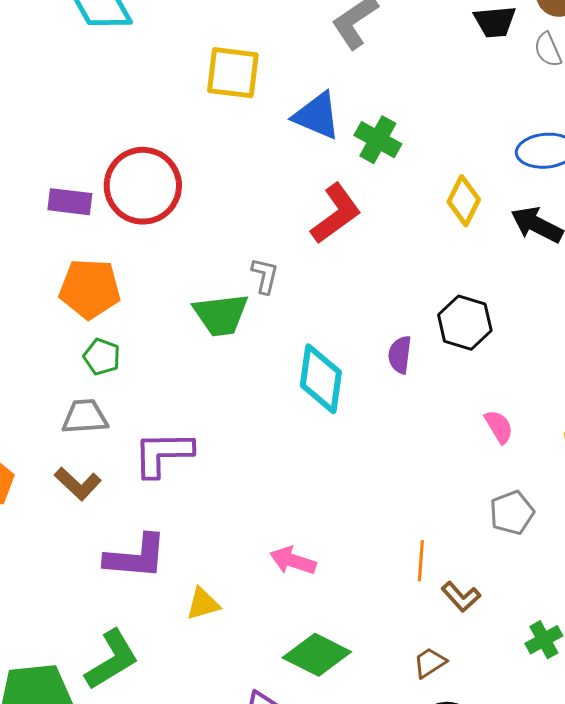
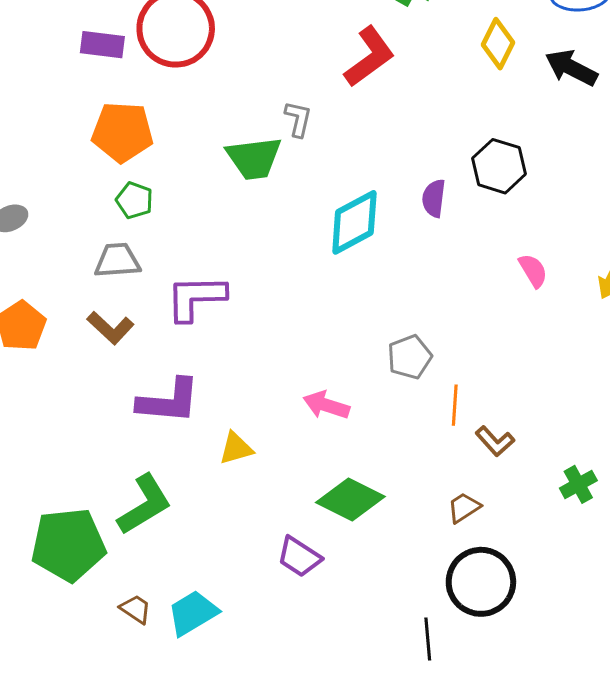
cyan diamond: (321, 379) -> (354, 222), turned 54
gray pentagon: (512, 513) -> (410, 357), moved

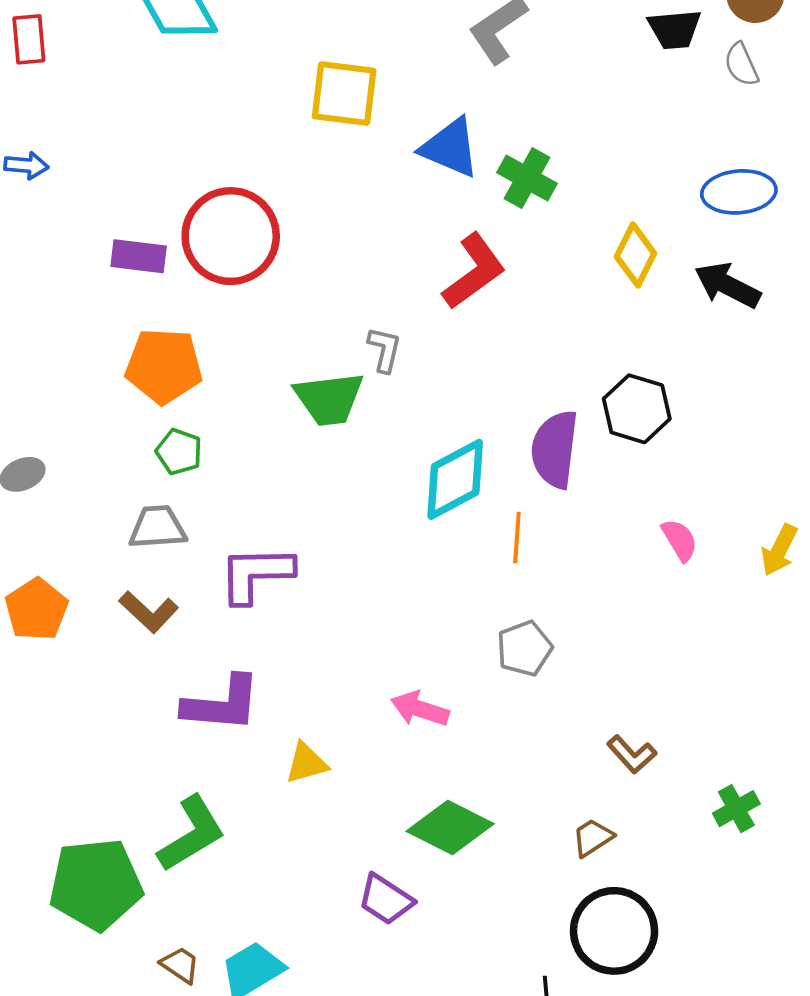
purple semicircle: (434, 198) -> (555, 449), size x1.6
orange line: (455, 405) -> (517, 537), moved

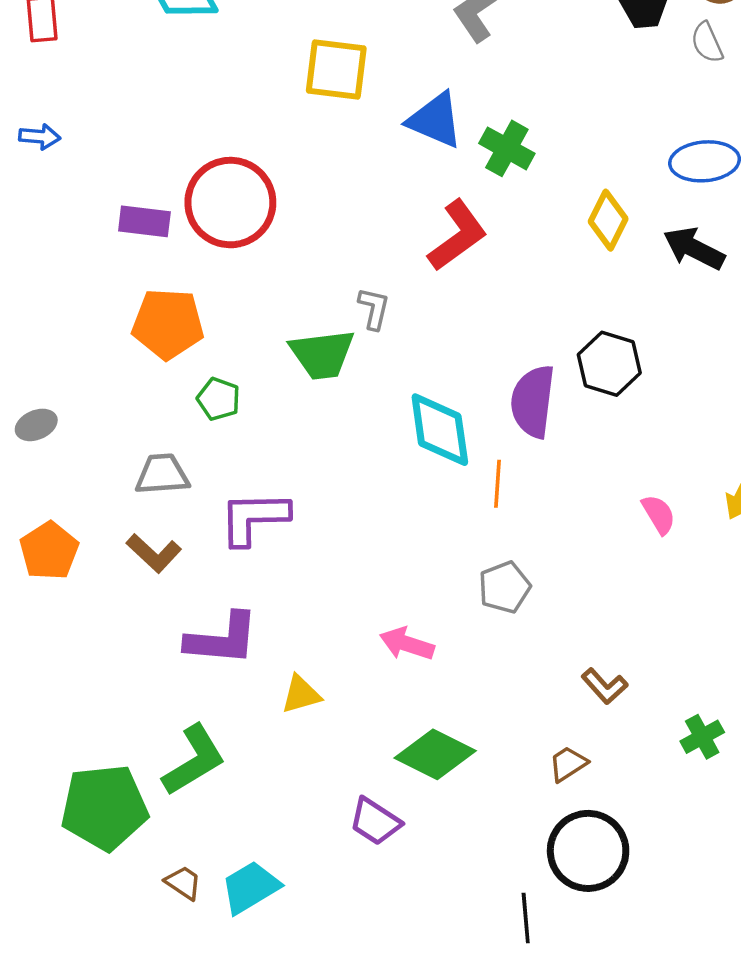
green pentagon: (179, 452) -> (219, 399), moved
cyan diamond: (455, 479) -> (440, 430), turned -70
pink semicircle: (680, 540) -> (659, 514), moved

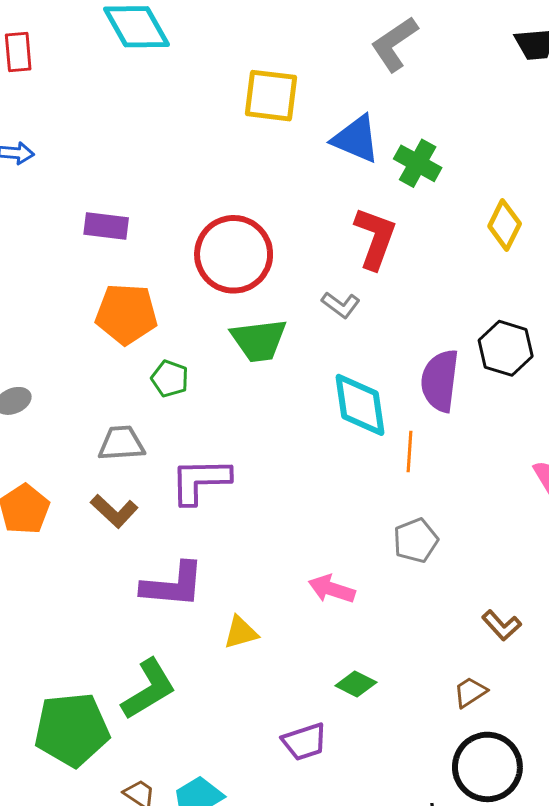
red circle: (230, 203) -> (234, 254), moved
red L-shape: (457, 235) -> (375, 238), turned -34
gray L-shape: (374, 308) -> (341, 305), moved, turned 114
green diamond: (435, 754) -> (356, 684), size x0.6
purple trapezoid: (375, 821) -> (304, 742), turned -51

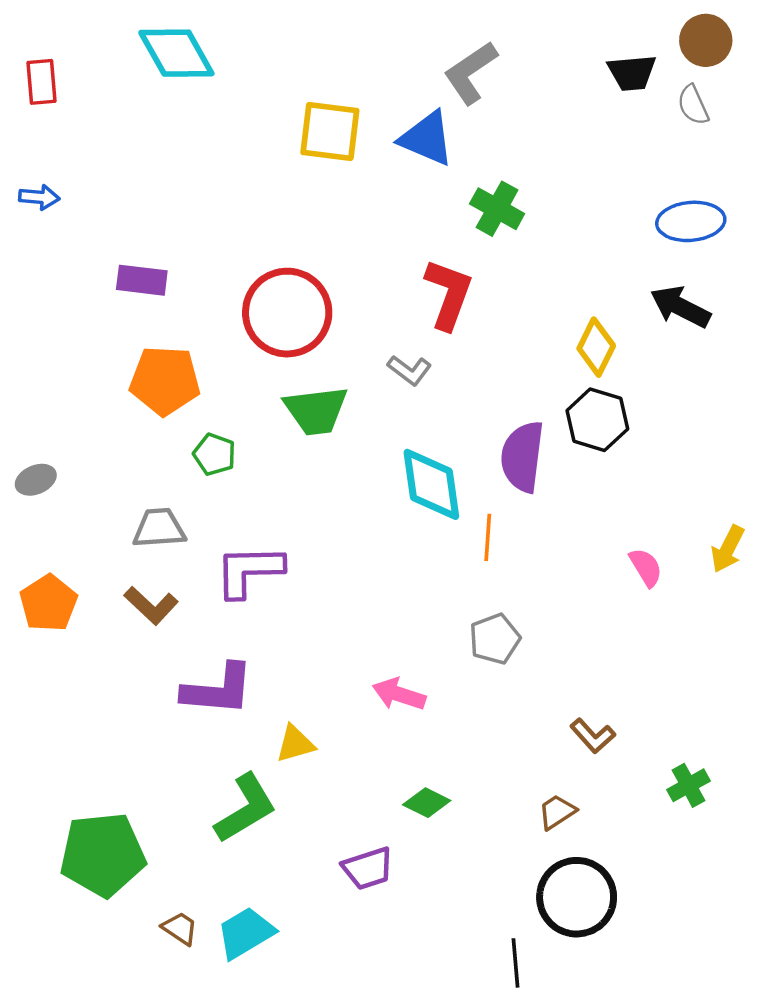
blue triangle: (356, 139) -> (427, 138), moved
yellow diamond: (505, 225) -> (596, 347), moved
green L-shape: (149, 689) -> (246, 808), moved

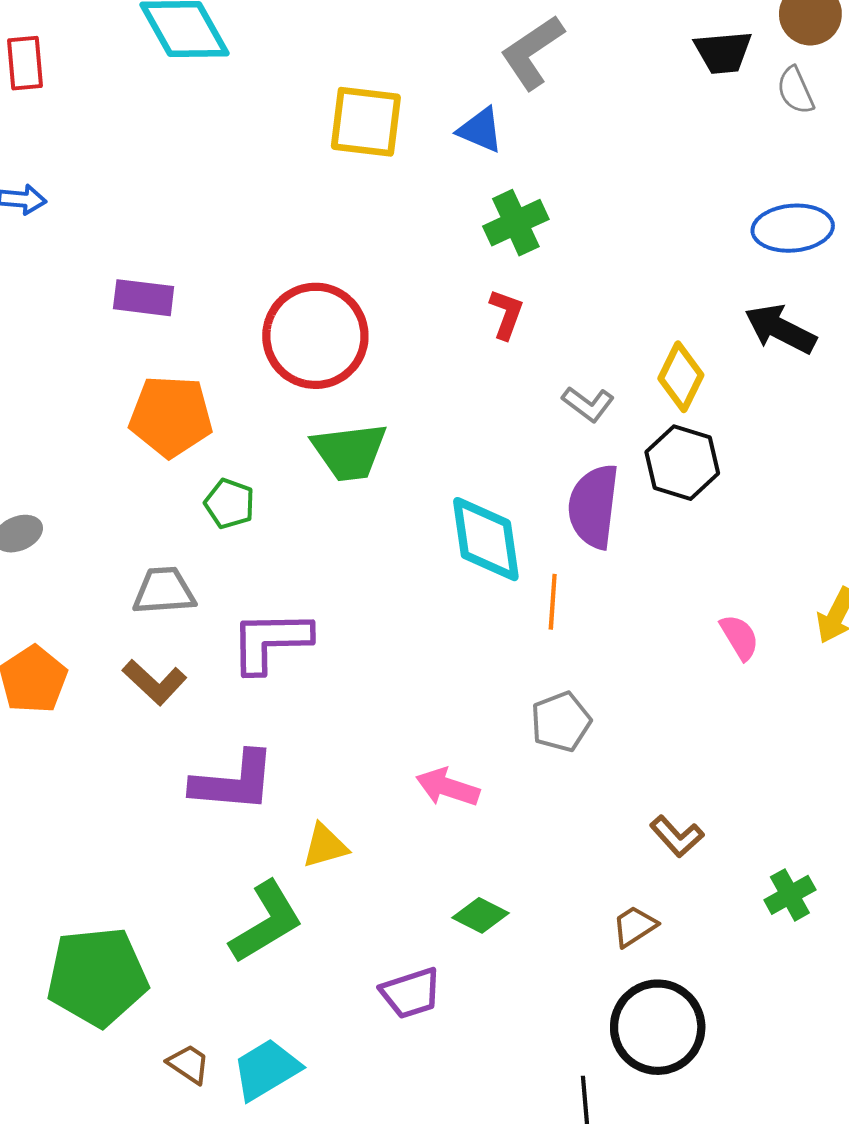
blue triangle: (427, 138) -> (480, 130), size x0.7
green cross: (497, 209) -> (516, 223), moved, turned 36
red L-shape: (449, 294) -> (506, 314), size x0.6
gray L-shape: (409, 370) -> (588, 404), moved

